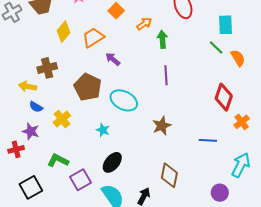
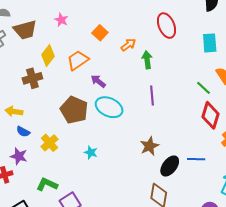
green line: (216, 48) -> (203, 88), moved
brown cross: (47, 68) -> (32, 78), moved
cyan ellipse: (124, 100) -> (109, 107), moved
black ellipse: (112, 162) -> (170, 166), moved

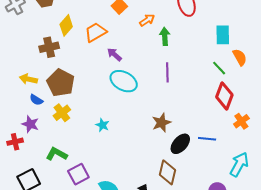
cyan rectangle: (210, 43) -> (223, 35), moved
brown pentagon: (74, 110) -> (61, 83), moved

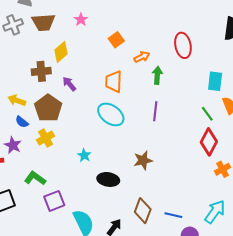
orange trapezoid: (96, 32) -> (114, 82), moved, turned -65
purple arrow: (114, 54) -> (69, 84), moved
blue line: (207, 139) -> (173, 215), moved
black ellipse: (180, 144) -> (108, 179), moved, turned 50

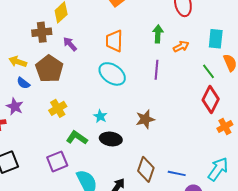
orange arrow: (142, 57) -> (181, 46), moved
yellow cross: (46, 138) -> (58, 108), moved
cyan star: (84, 155) -> (100, 116), moved
green L-shape: (35, 178) -> (77, 138), moved

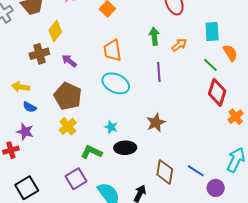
brown pentagon: (49, 69) -> (68, 96), moved
blue line: (177, 173) -> (196, 171), turned 30

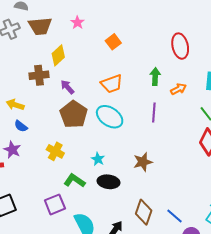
orange trapezoid: (112, 51) -> (112, 84), turned -110
brown pentagon: (68, 96) -> (74, 114), moved
yellow cross: (68, 126) -> (55, 151), turned -30

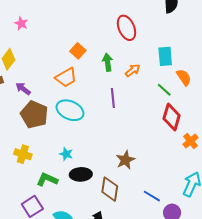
orange square: (113, 42) -> (78, 51), moved
brown star: (143, 162) -> (125, 160), moved
brown diamond: (144, 212) -> (110, 189), moved

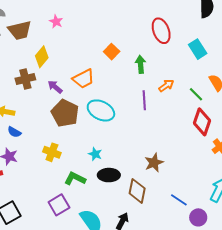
cyan rectangle: (165, 56) -> (198, 49), moved, turned -30
orange arrow: (133, 70) -> (166, 85), moved
orange trapezoid: (66, 77) -> (83, 79), moved

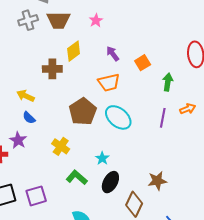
purple arrow: (55, 87) -> (113, 54), moved
black ellipse: (109, 175) -> (110, 182), turned -75
purple square: (59, 205) -> (36, 196), moved

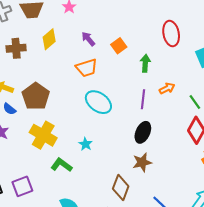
brown cross: (52, 69) -> (16, 48), moved
brown pentagon: (83, 112) -> (36, 96), moved
yellow cross: (61, 146) -> (43, 135), size x1.5
black ellipse: (110, 182) -> (143, 132), moved

